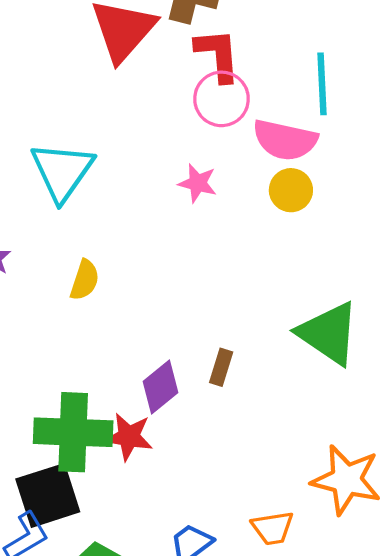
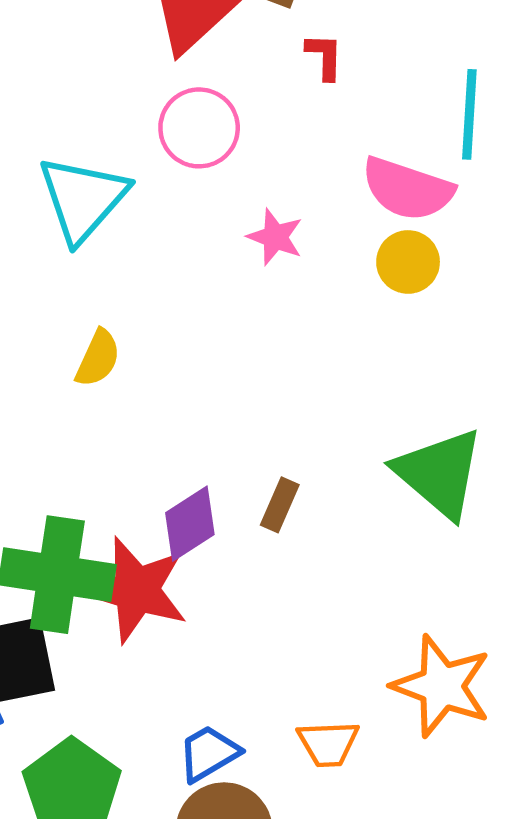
red L-shape: (218, 55) -> (324, 56), size x0.6
pink circle: (222, 99) -> (199, 128), moved
red star: (129, 437) -> (136, 590), size x1.5

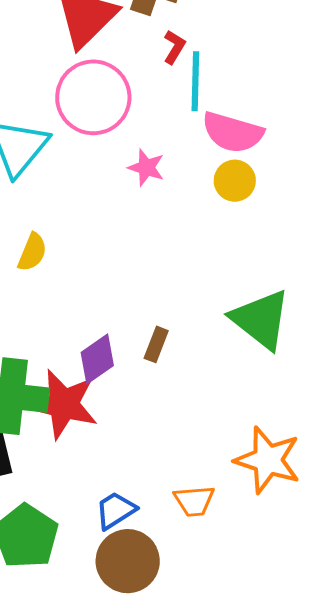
red L-shape: (324, 56) -> (174, 47), turned 32
cyan line: (469, 114) -> (195, 81), moved
pink circle: (199, 128) -> (93, 97), size x1.4

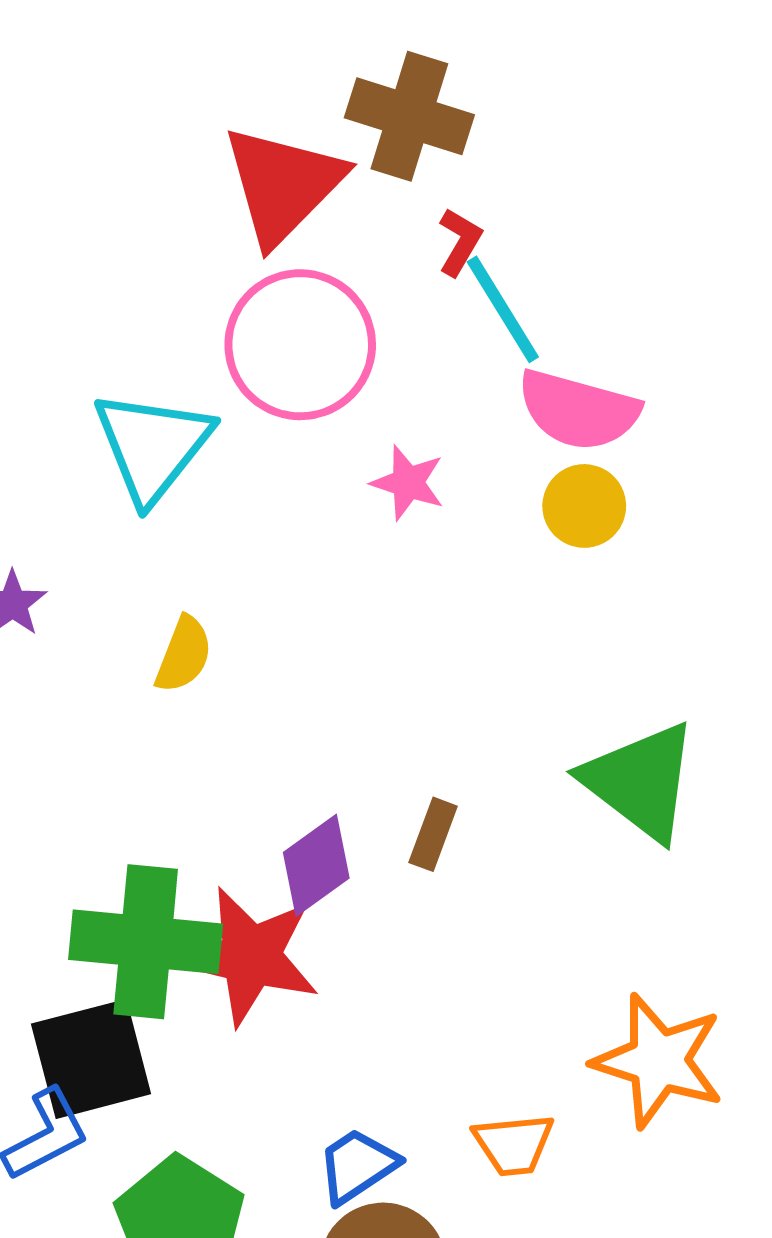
cyan line: (195, 81) -> (503, 309), turned -32

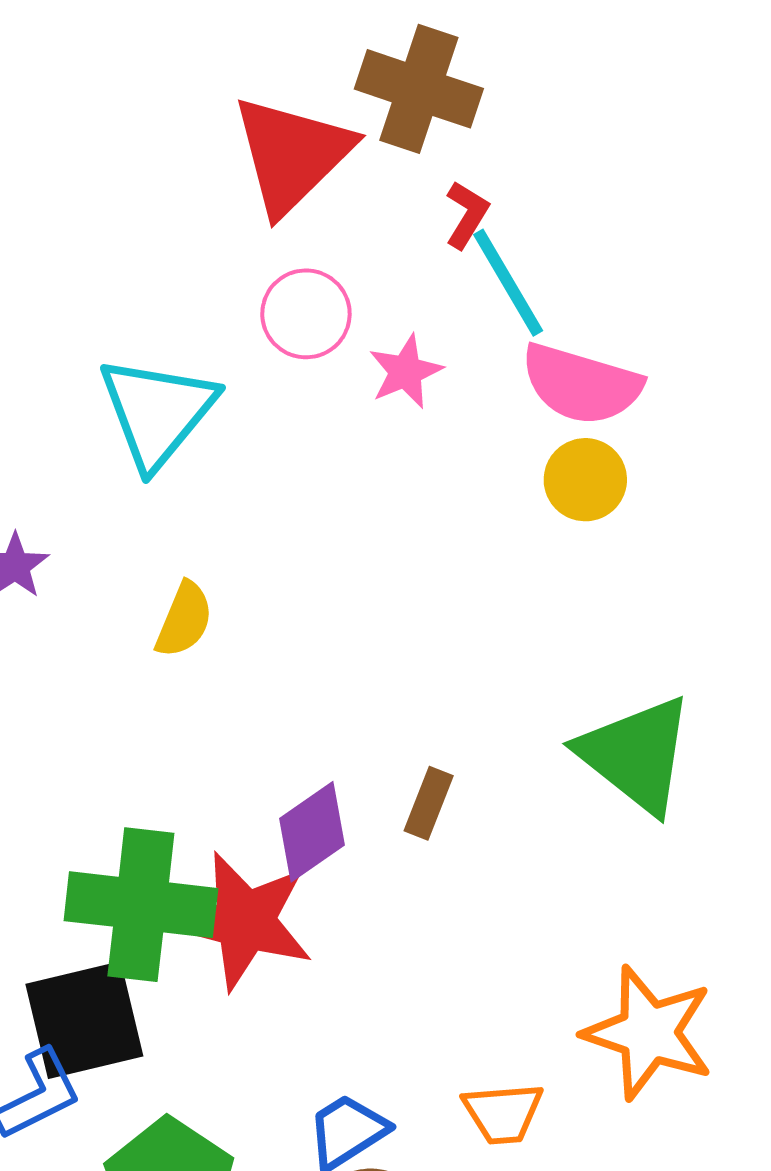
pink circle: (300, 345) -> (306, 314), size x0.6
pink star: (408, 483) -> (406, 372), moved, turned 30

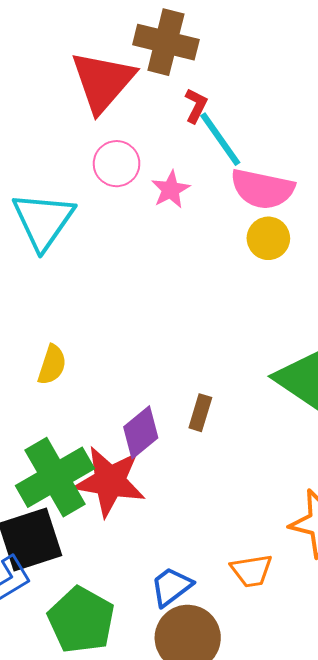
yellow semicircle: (184, 620) -> (52, 365), moved
green cross: (141, 905) -> (55, 477), turned -32

